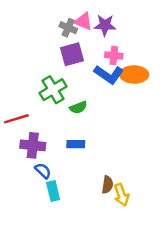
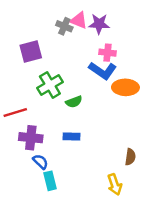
purple square: (72, 54) -> (31, 51), moved
orange ellipse: (134, 75) -> (125, 87), moved
brown semicircle: (107, 185) -> (130, 157), moved

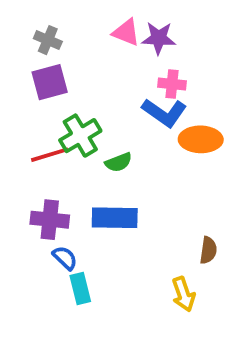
gray cross: (64, 26) -> (48, 40), moved
red line: (15, 113) -> (50, 155), moved
blue rectangle: (72, 136) -> (115, 218), size x1.6

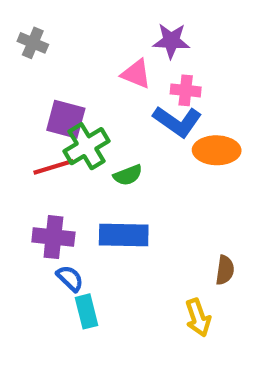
pink triangle: (126, 32) -> (136, 74), moved
gray cross: (48, 40) -> (33, 43), moved
purple square: (50, 82) -> (66, 119), moved, turned 30

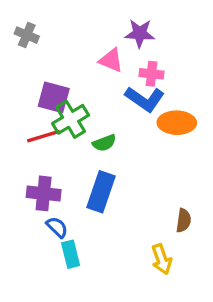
blue rectangle: (124, 235) -> (101, 192), turned -72

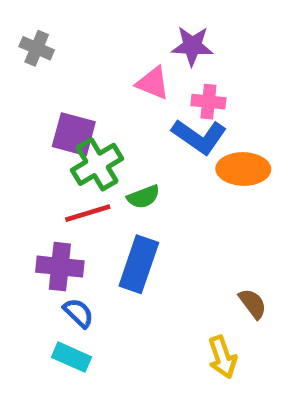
red line: (44, 136) -> (88, 213), moved
brown semicircle: (184, 220) -> (253, 304), turned -45
cyan rectangle: (71, 254) -> (71, 357), moved, turned -52

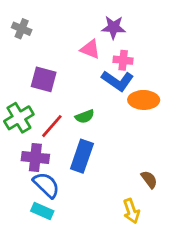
green cross: (97, 164) -> (19, 118), moved
red line: (88, 213) -> (52, 126), turned -32
blue semicircle: (78, 313) -> (46, 185), size x1.5

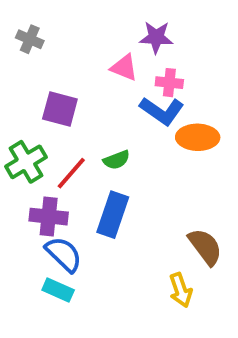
brown semicircle: (149, 179) -> (205, 247), size x1.5

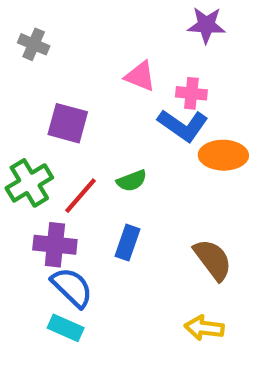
purple star: (156, 37) -> (206, 25), moved
blue rectangle: (113, 215) -> (127, 243), size x0.7
brown semicircle: (205, 247) -> (213, 260), moved
yellow arrow: (181, 290) -> (204, 328), turned 116

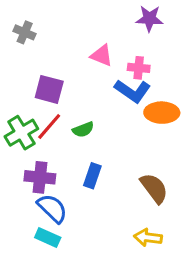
green semicircle: (132, 181) -> (83, 130), moved
red line: (81, 196) -> (49, 126), moved

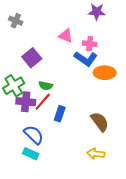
purple square: (49, 89) -> (32, 58), turned 36
red line: (49, 126) -> (43, 102), moved
green semicircle: (83, 130) -> (46, 86), moved, turned 32
purple cross: (40, 177) -> (26, 102), moved

